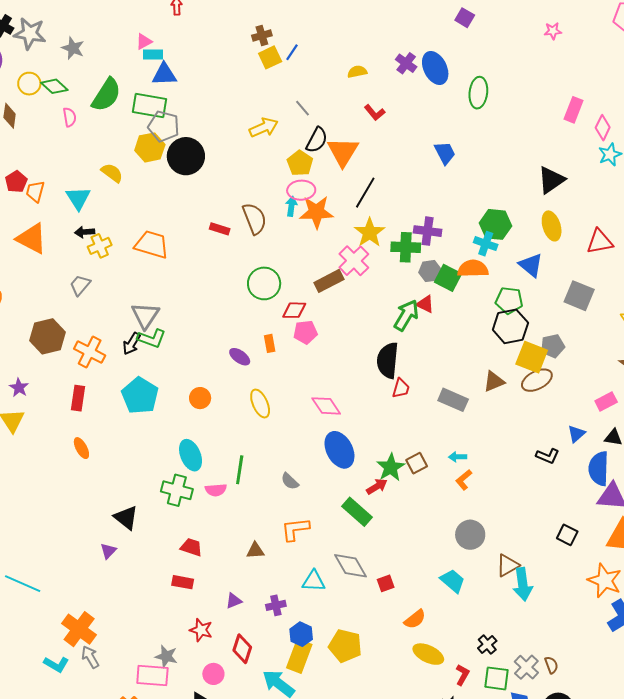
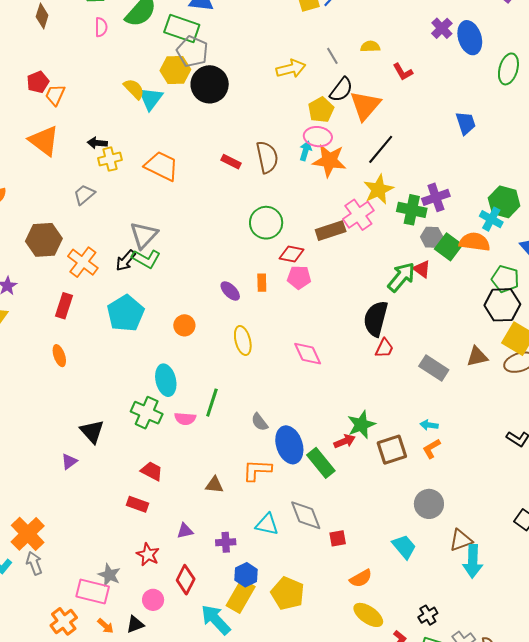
yellow semicircle: (357, 72) -> (370, 47), moved
cyan triangle: (78, 198) -> (151, 99), moved
purple cross: (428, 231) -> (436, 197), turned -36
blue ellipse: (339, 450) -> (289, 445), moved
brown square: (417, 463) -> (392, 450), moved, size x1.4

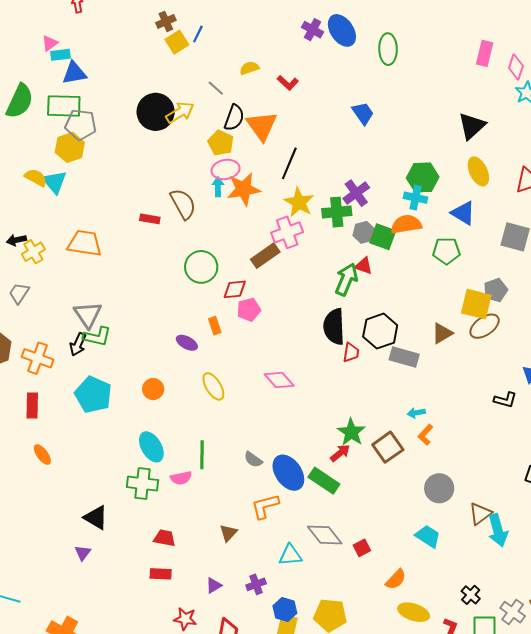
black circle: (210, 84) -> (156, 112), moved
pink cross: (358, 215) -> (287, 232), turned 32
black hexagon: (502, 305) -> (380, 331), moved
brown triangle: (214, 485) -> (228, 533), turned -36

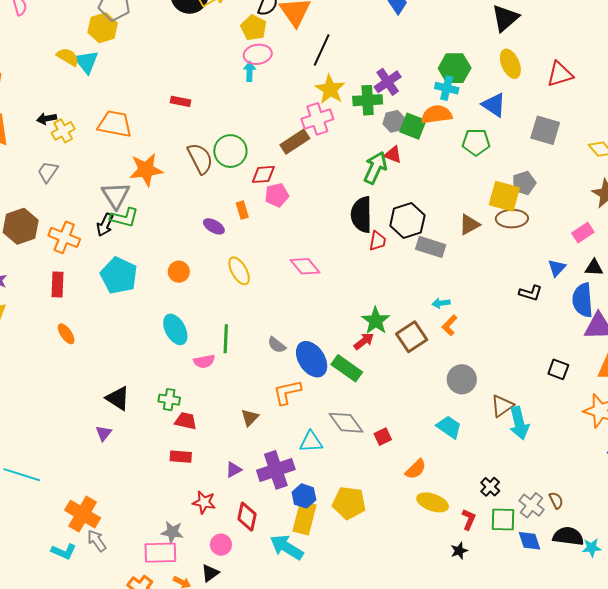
orange star: (244, 189) -> (146, 170), moved
brown semicircle: (183, 204) -> (200, 159), moved
brown ellipse: (485, 326) -> (512, 219), turned 32
green cross: (142, 484) -> (169, 400), moved, size x0.7
purple cross: (256, 584) -> (276, 470), size x1.8

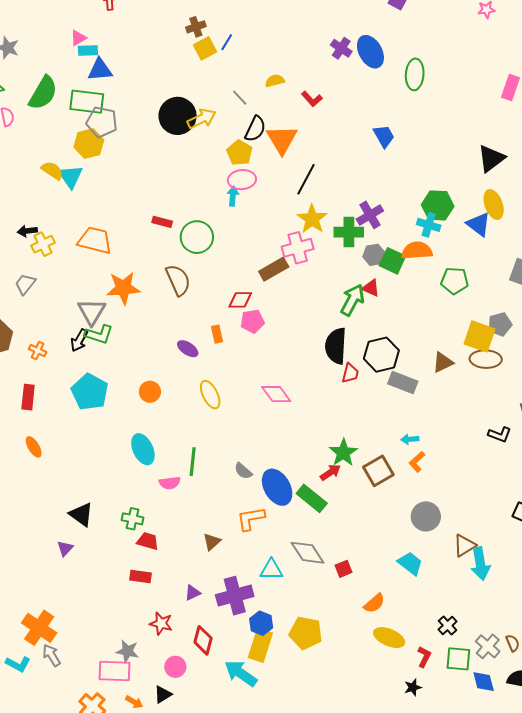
blue triangle: (494, 105) -> (479, 224), moved
green circle: (230, 151) -> (197, 237), moved
orange cross: (64, 237) -> (38, 351), size x0.6

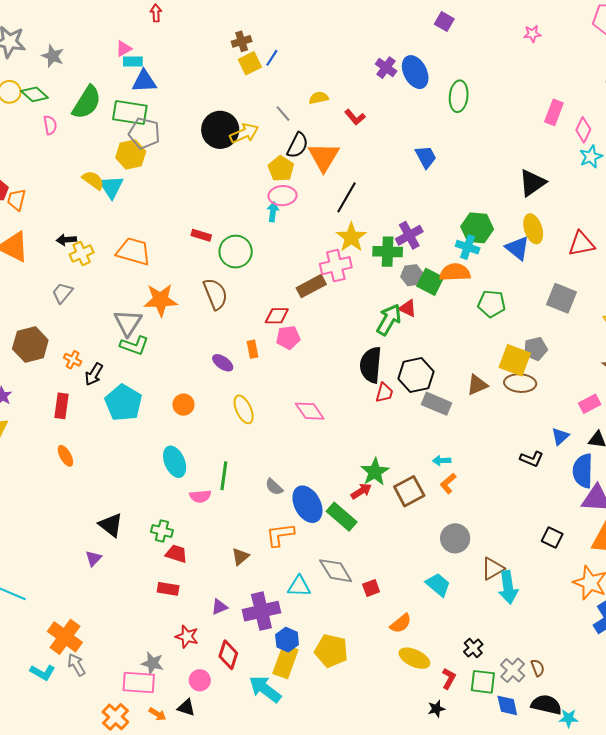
black arrow: (79, 340) -> (94, 374), moved
black triangle: (163, 694) -> (186, 708), turned 48

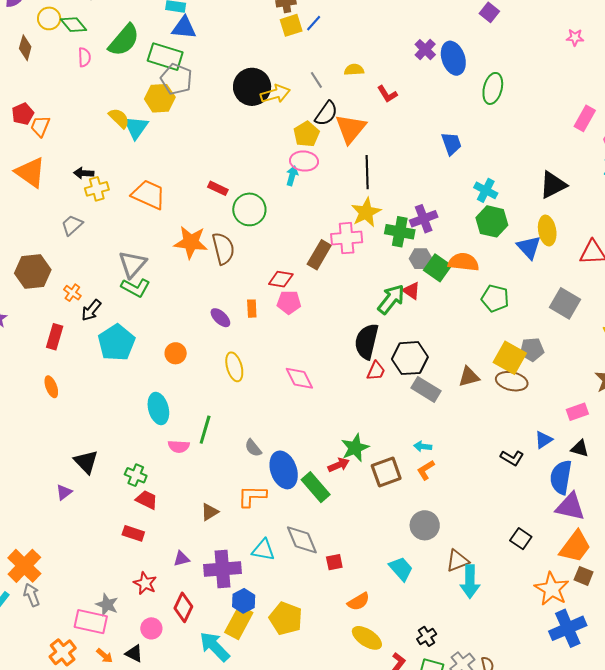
black line: (347, 197) -> (367, 172), turned -40
cyan cross: (468, 247) -> (486, 190), moved
brown rectangle: (311, 286) -> (319, 255), turned -40
orange star: (160, 300) -> (191, 242), moved

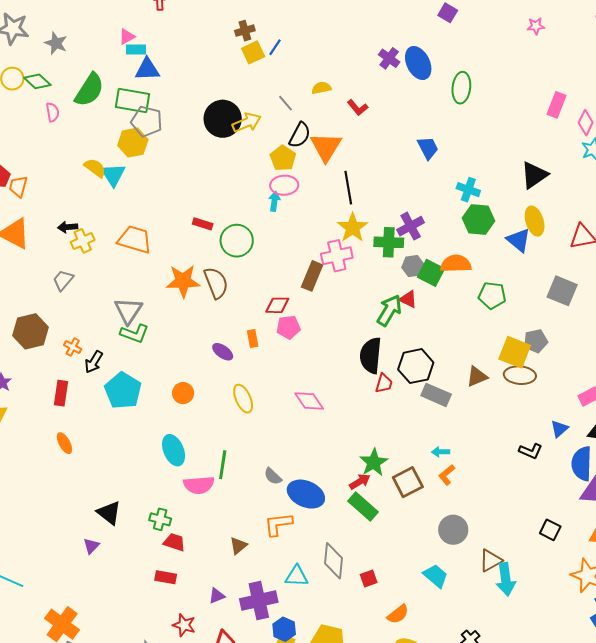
pink semicircle: (179, 446) -> (199, 485), size x1.4
blue ellipse: (284, 470) -> (306, 494), turned -39
green rectangle: (316, 487) -> (363, 507), moved
gray diamond: (302, 540) -> (333, 561), turned 36

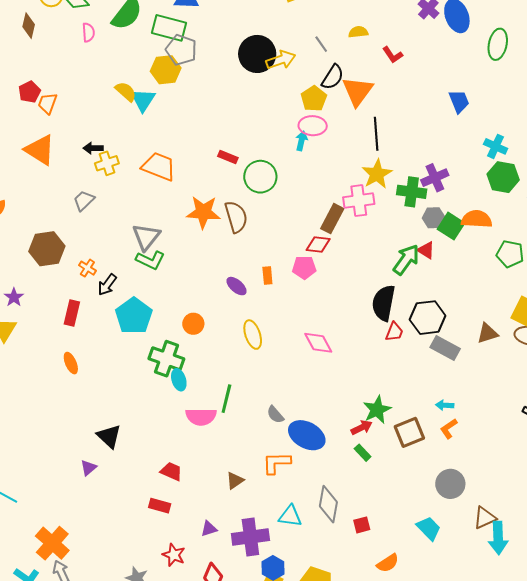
red diamond: (277, 305) -> (318, 244), moved
cyan ellipse: (174, 450) -> (179, 380), size x0.7
green rectangle: (363, 507) -> (363, 453), size x0.6
green cross: (160, 519) -> (166, 359), moved, size x1.6

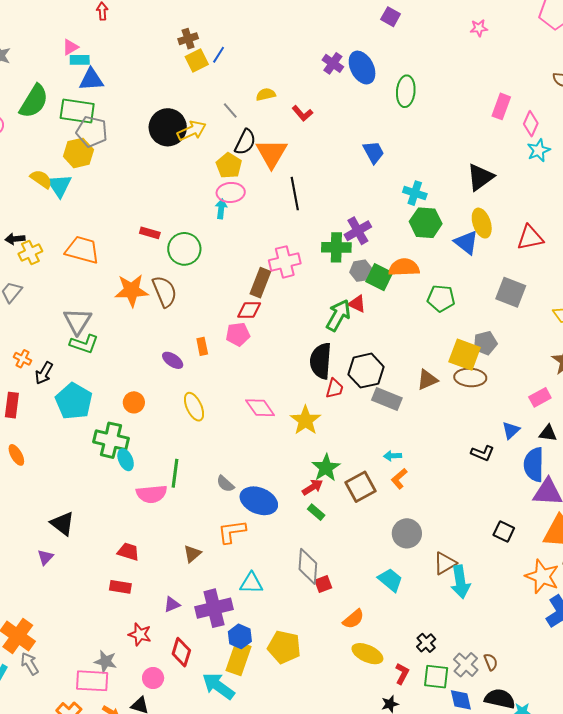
yellow star: (377, 174) -> (305, 420), moved
gray diamond: (328, 504) -> (308, 566), moved

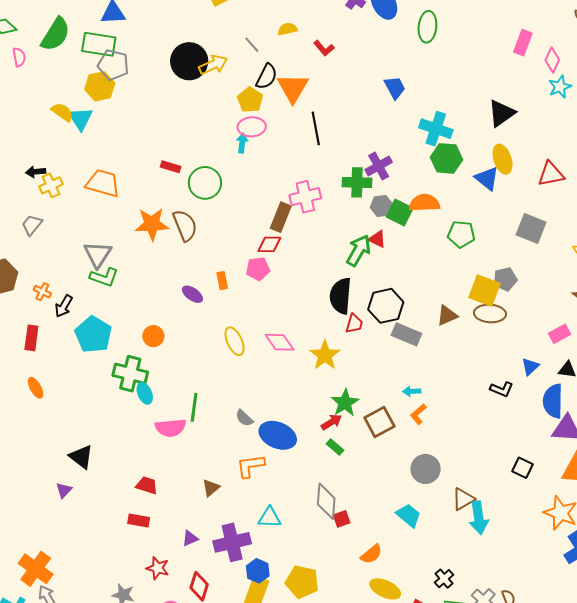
cyan cross: (415, 193) -> (436, 129), size x1.4
yellow ellipse: (194, 407) -> (235, 341), moved

